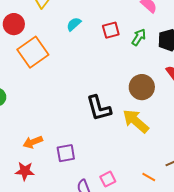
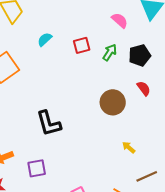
black L-shape: (99, 108) -> (49, 123), moved
yellow arrow: (136, 121) -> (129, 147), moved, size x0.5

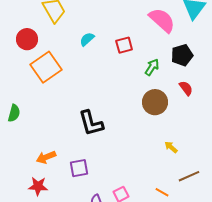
pink semicircle: (120, 20) -> (162, 20), size x1.6
green arrow: (110, 52) -> (152, 67), moved

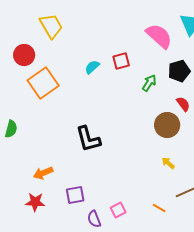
cyan semicircle: (87, 39) -> (92, 67), moved
brown circle: (155, 102) -> (167, 125), moved
purple square: (79, 168) -> (75, 195), moved

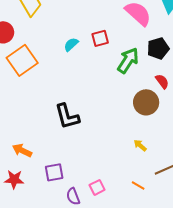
green arrow: (149, 83) -> (128, 60), size x1.5
yellow arrow: (168, 163) -> (140, 145), moved
orange arrow: (43, 173) -> (22, 150), turned 48

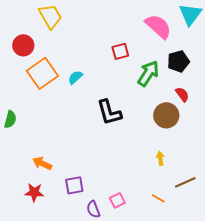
cyan semicircle: (71, 44) -> (75, 77), moved
black L-shape: (67, 116) -> (109, 112), moved
yellow arrow: (140, 145) -> (160, 158), turned 40

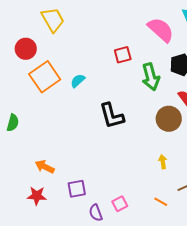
green arrow: (148, 73) -> (151, 77), turned 132

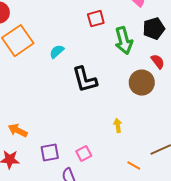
cyan semicircle: (78, 81) -> (57, 52), moved
yellow arrow: (163, 162) -> (118, 126), moved
pink square: (120, 204) -> (84, 154), moved

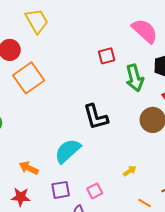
cyan semicircle: (57, 52) -> (68, 151), moved, size x1.8
yellow arrow: (118, 126) -> (130, 171), moved, turned 64

